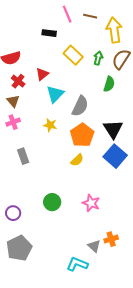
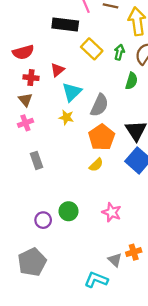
black rectangle: (49, 33) -> (65, 25), size x1.6
red cross: (18, 81) -> (31, 78), turned -32
yellow star: (50, 125) -> (66, 117), moved
purple circle: (13, 213) -> (43, 220), moved

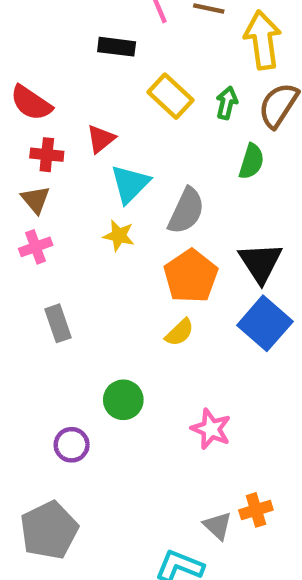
black rectangle: (65, 25) -> (117, 47), size x0.7
red semicircle: (23, 52) -> (31, 103), turned 50
green circle: (69, 211) -> (123, 400), moved

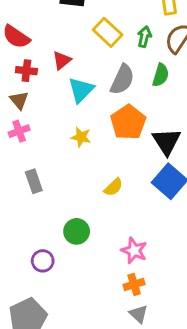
gray semicircle: (186, 211) -> (122, 80), moved
yellow star: (119, 236) -> (81, 137), moved
orange pentagon: (191, 276) -> (128, 122), moved
orange cross: (256, 510) -> (134, 284), moved

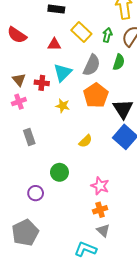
red triangle: (62, 60) -> (54, 44), moved, turned 40
red cross: (26, 71) -> (42, 83), moved

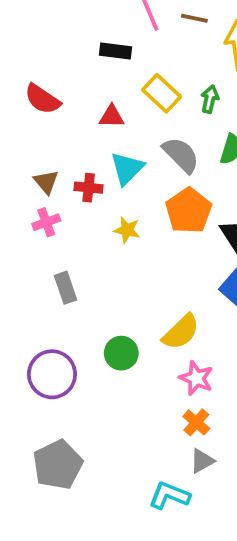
gray semicircle: (92, 65) -> (181, 155), turned -70
yellow semicircle: (85, 141) -> (181, 332), moved, size x1.5
purple circle: (36, 193) -> (52, 374), moved, size x1.6
orange cross: (100, 210) -> (196, 422), turned -32
gray triangle: (103, 231) -> (202, 461), turned 48

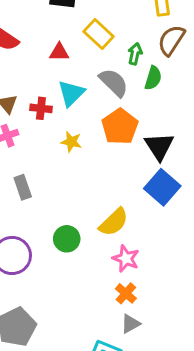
green arrow: (210, 99) -> (135, 54), moved

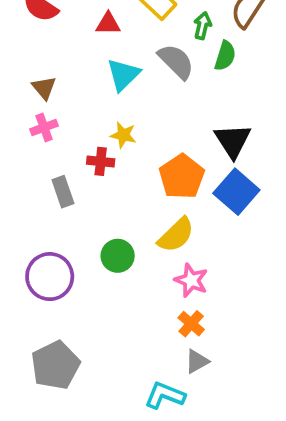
red cross: (41, 108) -> (101, 161), moved
orange pentagon: (120, 127) -> (182, 177), moved

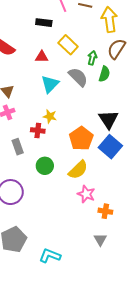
green circle: (118, 256) -> (45, 166), moved
orange cross: (191, 324) -> (105, 211), moved, turned -32
gray triangle: (197, 361) -> (100, 239), moved, turned -32
cyan L-shape: (165, 395) -> (50, 256), moved

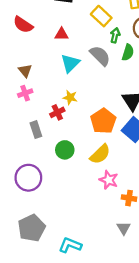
yellow rectangle: (68, 45) -> (101, 16), moved
red cross: (38, 130) -> (57, 112), turned -32

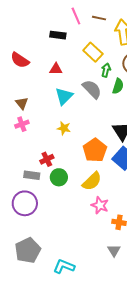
red cross: (57, 112) -> (47, 159), moved
gray rectangle: (36, 130) -> (32, 175), moved, turned -63

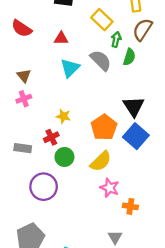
yellow star: (64, 128) -> (63, 116), moved
gray rectangle: (32, 175) -> (23, 148), moved
purple circle: (25, 203) -> (44, 187), moved
gray triangle: (114, 250) -> (115, 237), moved

